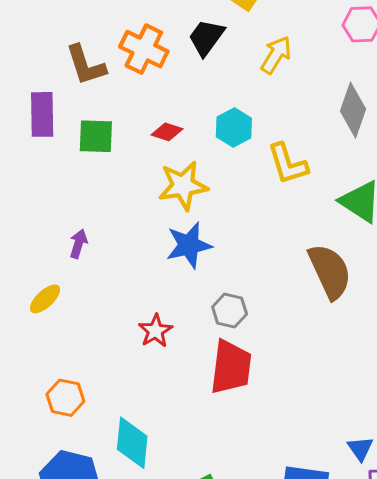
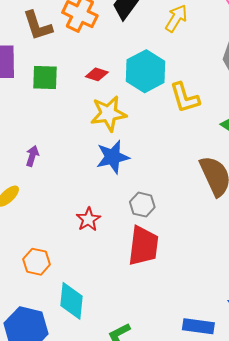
cyan hexagon: (234, 128) -> (146, 71), size x1.5
orange hexagon: (65, 398) -> (37, 262), moved

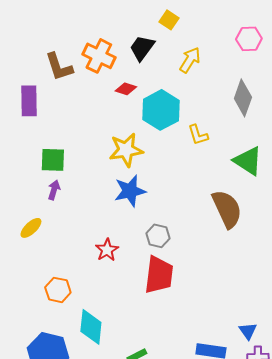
red diamond: (97, 74) -> (126, 89), moved
green square: (45, 78) -> (53, 160), moved
yellow L-shape: (185, 98) -> (198, 135), size x0.7

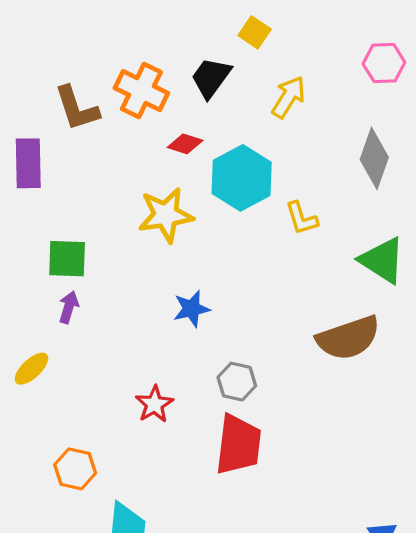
yellow star: (126, 150) -> (166, 215), moved
blue star: (130, 191) -> (192, 309), size x0.7
brown semicircle: (227, 209) -> (348, 338), turned 96

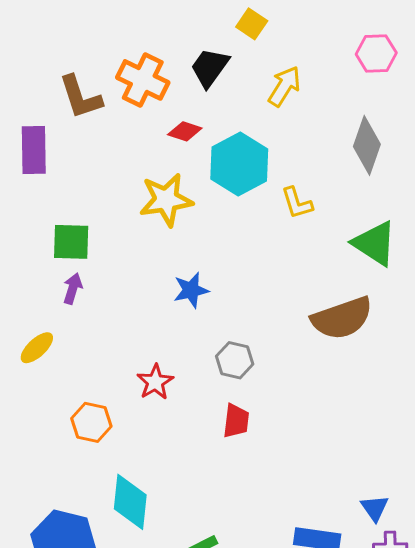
red trapezoid: (238, 445) -> (236, 421), size x0.6
orange hexagon: (75, 469) -> (91, 422), moved

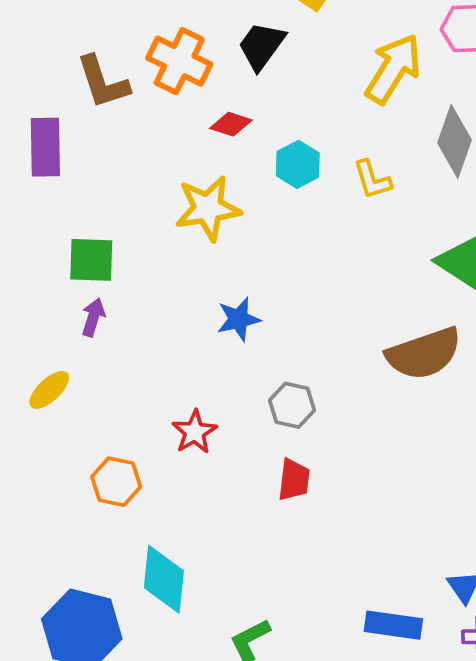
yellow arrow: (284, 86) -> (393, 69), moved, size x1.4
cyan hexagon: (239, 164) -> (298, 164), size x0.6
yellow L-shape: (297, 203) -> (372, 180), moved

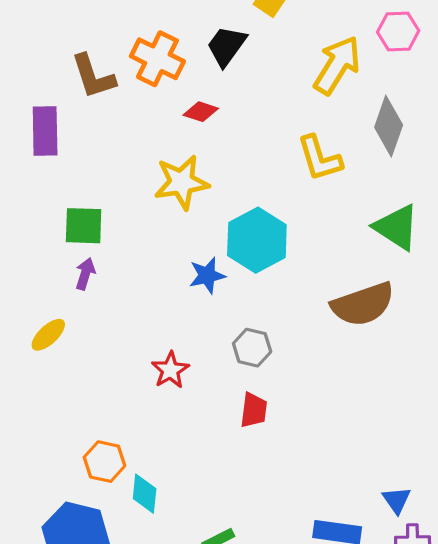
cyan hexagon: (298, 164) -> (257, 240), moved, size x1.6
yellow L-shape: (372, 180) -> (320, 158), size x1.4
orange hexagon: (116, 482) -> (104, 462), moved
cyan diamond: (164, 579) -> (145, 494), size x0.7

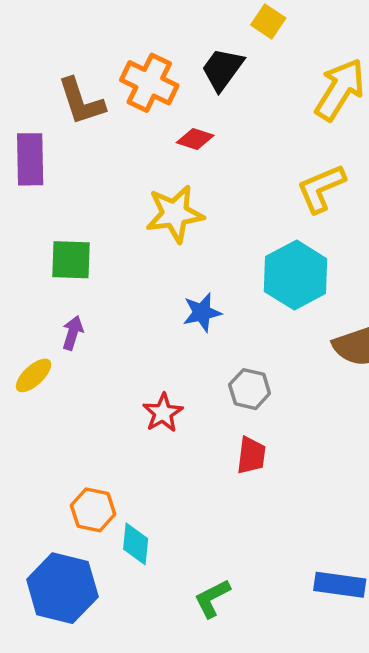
yellow L-shape: (320, 158) -> (321, 188), turned 84
cyan hexagon: (257, 240) -> (296, 275), moved
purple arrow: (85, 274) -> (73, 333), moved

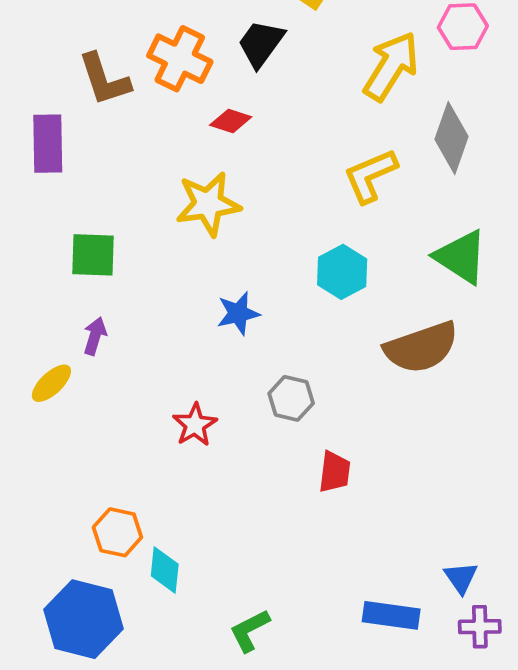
cyan hexagon: (296, 275) -> (342, 272), size x0.7
red trapezoid: (251, 455) -> (334, 472), moved

